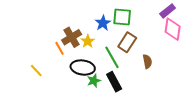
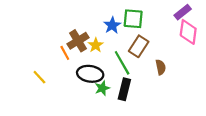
black rectangle: (114, 82) -> (124, 89), turned 42

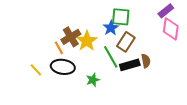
blue star: (112, 25) -> (111, 28), moved
yellow star: (96, 45) -> (87, 41), size x1.5
black ellipse: (90, 74) -> (63, 67), moved
black rectangle: (124, 89) -> (130, 65), moved, turned 60

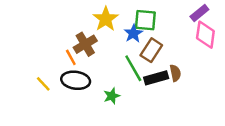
yellow star: (87, 41) -> (106, 19), moved

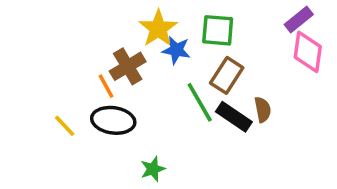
blue star: (133, 33) -> (176, 50), moved, turned -30
black rectangle: (156, 78) -> (234, 117), turned 50
green star: (112, 96) -> (153, 169), moved

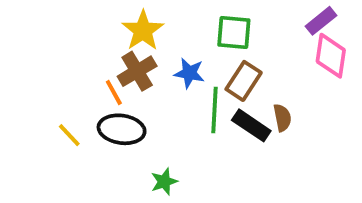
yellow star: (158, 29) -> (143, 31), moved
blue star: (176, 50) -> (189, 73), moved
green line: (200, 102) -> (215, 110), turned 33

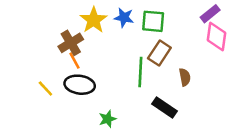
brown cross: (137, 71) -> (71, 43), moved
blue star: (189, 73) -> (124, 18), moved
black rectangle: (251, 125) -> (165, 108), moved

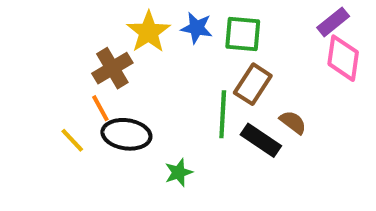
orange line: (75, 61) -> (100, 108), moved
brown semicircle: (185, 77) -> (293, 122), turned -42
black rectangle: (165, 108) -> (261, 140), moved
green star: (107, 119) -> (179, 172), moved

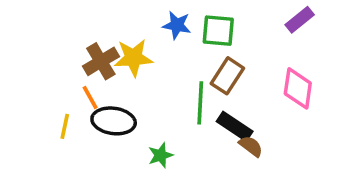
yellow star: (148, 32) -> (133, 58), moved, turned 30
pink diamond: (343, 58) -> (298, 88), moved
brown semicircle: (293, 122) -> (251, 146), moved
yellow line: (72, 140) -> (65, 126), turned 55

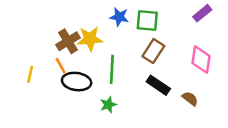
green line: (200, 103) -> (112, 69), moved
yellow line: (65, 126) -> (30, 74), moved
brown semicircle: (251, 146) -> (190, 99), moved

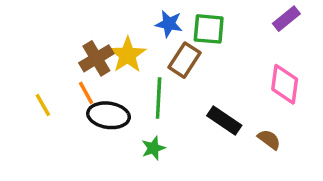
yellow star: (90, 39) -> (127, 55), turned -30
brown rectangle: (153, 51) -> (184, 60), moved
yellow line: (30, 74) -> (43, 105), turned -42

